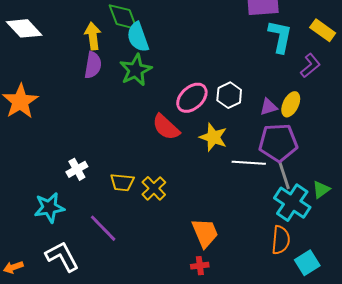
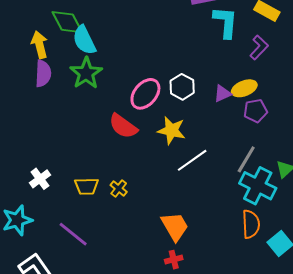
yellow ellipse: (291, 104) -> (244, 88), turned 50
purple pentagon: (278, 143) -> (256, 111), moved, size x0.6
white line: (249, 163) -> (192, 160), moved, turned -32
gray line: (284, 175) -> (246, 159), turned 56
yellow cross: (154, 188) -> (119, 188), size x0.7

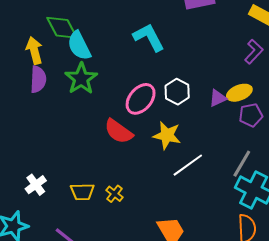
cyan L-shape: (226, 22) -> (149, 37), moved, turned -32

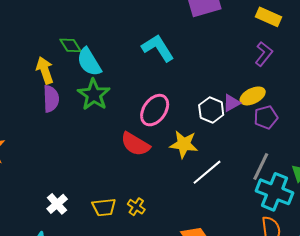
green diamond: (62, 28) -> (71, 45), size x0.7
white hexagon: (177, 92) -> (211, 110), moved

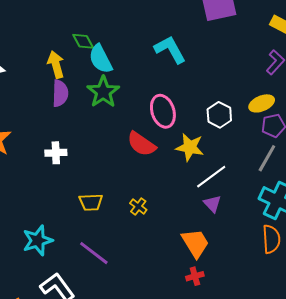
purple triangle: (231, 103) -> (212, 204), moved, turned -48
pink ellipse: (155, 110) -> (163, 111), turned -56
gray line: (261, 167) -> (267, 158), moved
white cross: (57, 204) -> (56, 153), moved, turned 35
yellow trapezoid: (104, 207) -> (91, 202), moved

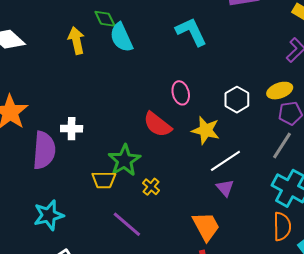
green star: (103, 92) -> (124, 160), moved
purple semicircle: (60, 93) -> (44, 150), moved, size x1.4
pink ellipse: (163, 111) -> (181, 93), size x0.7
purple line: (94, 253) -> (127, 224), moved

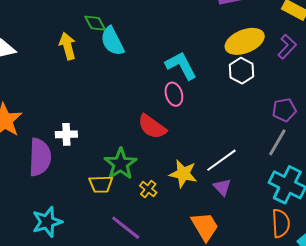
cyan L-shape: (191, 32) -> (181, 66), moved
yellow ellipse: (280, 91) -> (245, 41), moved, size x1.5
white hexagon: (237, 100) -> (242, 71), moved
yellow star: (206, 130) -> (183, 174), moved

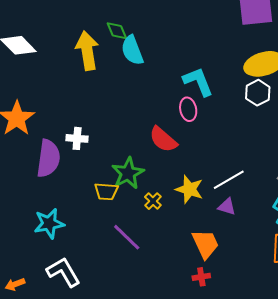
yellow arrow: (68, 46) -> (87, 51), size x1.4
purple triangle: (222, 187) -> (227, 207), turned -36

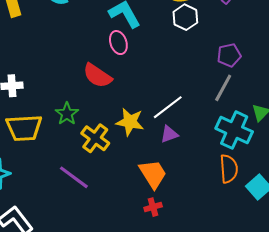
green star: (128, 173) -> (67, 114), size x0.7
yellow trapezoid: (106, 191) -> (24, 128), moved, size x1.5
yellow cross: (153, 201) -> (95, 138), size x1.6
purple triangle: (227, 207) -> (169, 134), turned -30

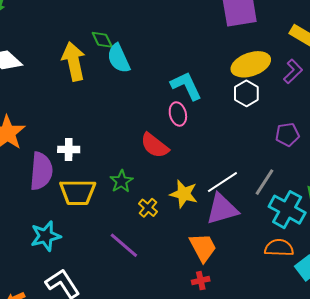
gray line: (223, 88) -> (264, 182), moved
purple triangle: (169, 134) -> (222, 209), size x1.8
yellow cross: (95, 138) -> (148, 208), size x0.7
orange semicircle: (229, 169) -> (279, 248), turned -88

